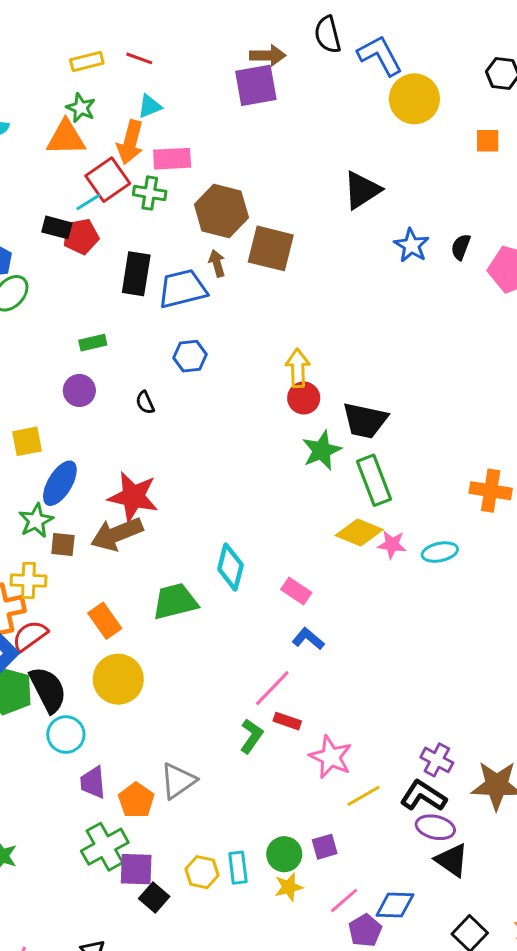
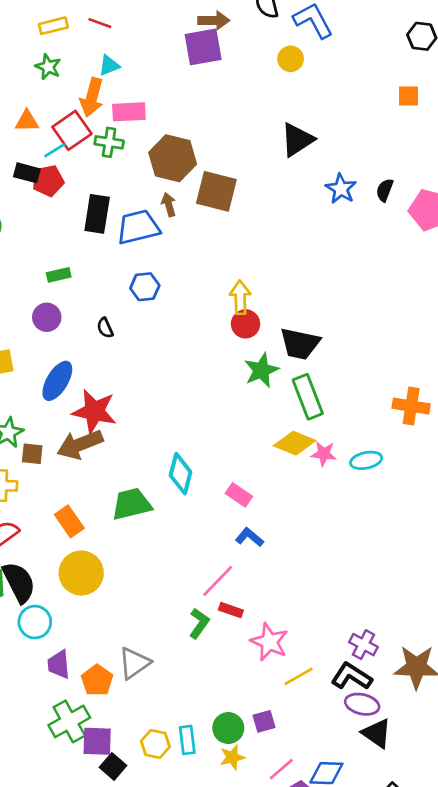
yellow circle: (414, 99) -> (291, 59), moved, size x0.6
orange triangle: (66, 138) -> (27, 121), moved, size x0.7
blue ellipse: (60, 483) -> (57, 381), moved

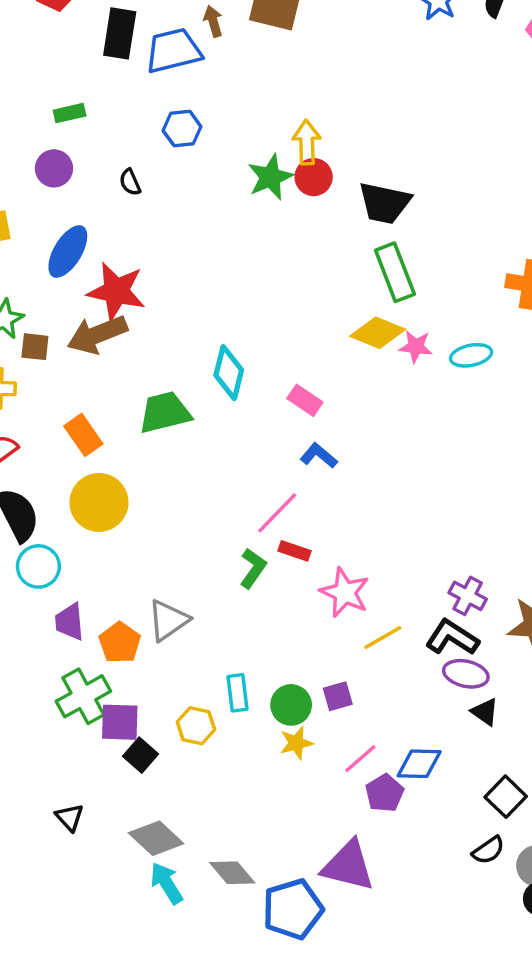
green star: (261, 370) -> (270, 177), moved
black triangle: (377, 733) -> (485, 712), size x0.7
cyan rectangle: (187, 740) -> (237, 693), moved

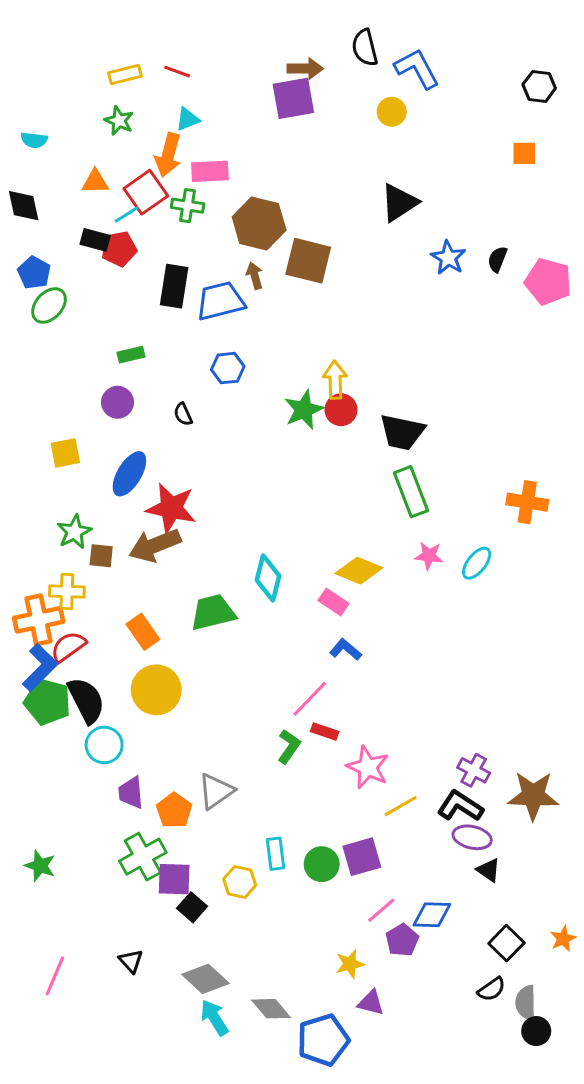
yellow diamond: (378, 333) -> (359, 571), moved
cyan ellipse: (471, 355) -> (477, 563), turned -40
purple square: (338, 696) -> (362, 857), size x1.5
yellow star: (296, 743) -> (350, 964), moved
purple triangle: (348, 866) -> (371, 1003), size x0.6

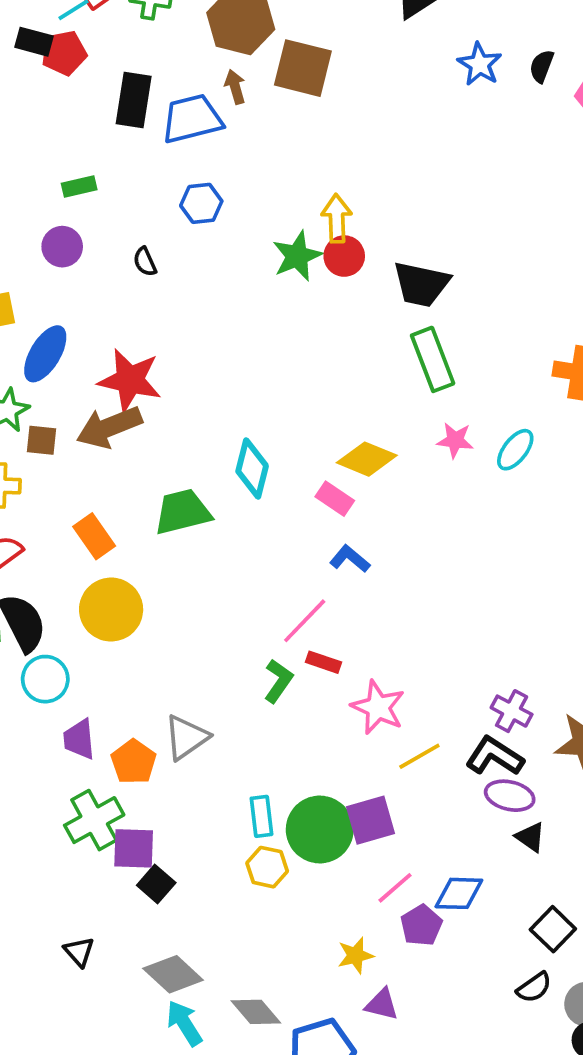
blue ellipse: (129, 474) -> (45, 354), moved
green circle: (322, 864) -> (320, 829), size x1.5
yellow hexagon: (240, 882) -> (267, 867), moved

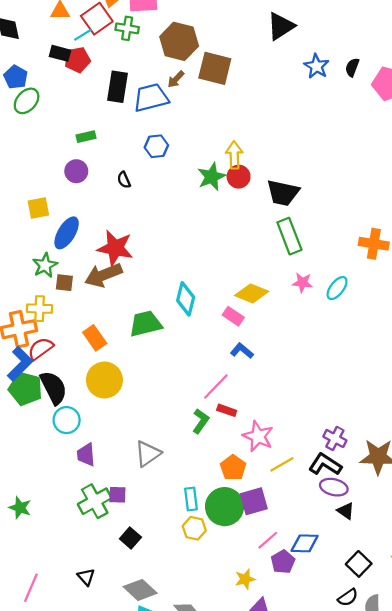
brown arrow: (235, 87) -> (176, 79), turned -120
orange pentagon: (134, 762) -> (233, 468), moved
purple square: (134, 848) -> (117, 495), moved, size x0.7

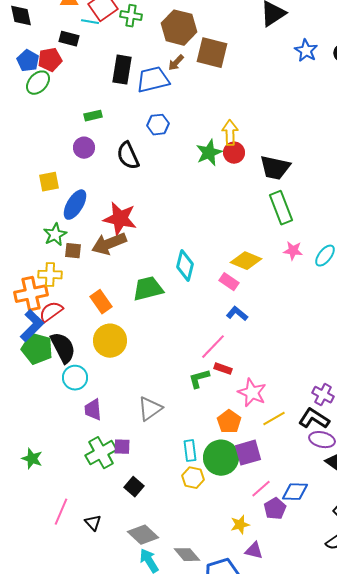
cyan line: (83, 35) -> (90, 22), turned 42
red pentagon: (77, 60) -> (50, 60), moved
black semicircle: (124, 180) -> (128, 156), size x1.8
green L-shape: (201, 421) -> (199, 379), turned -140
pink line: (31, 588) -> (61, 512), moved

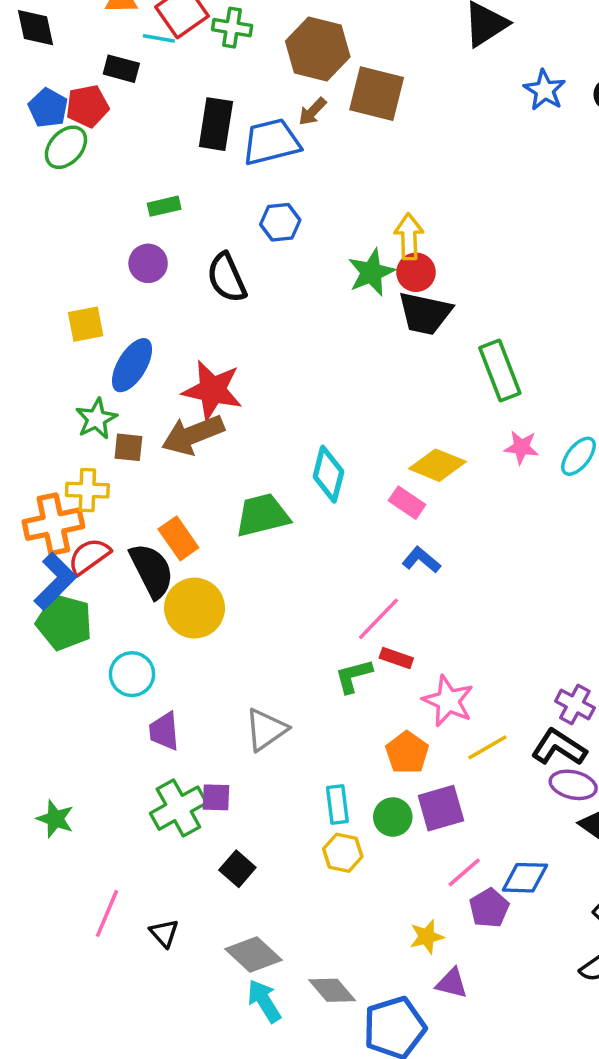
black trapezoid: (275, 168) -> (425, 313), moved
black semicircle: (63, 348) -> (152, 571), moved
green circle: (221, 458) -> (393, 817), size x0.6

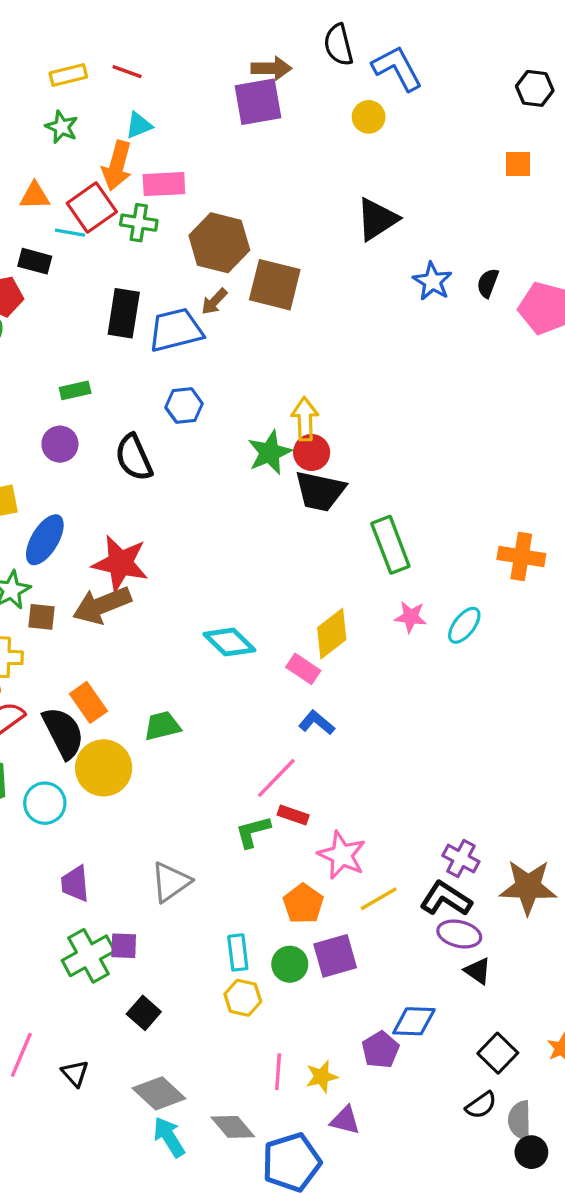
yellow diamond: (437, 465) -> (332, 634), turned -60
cyan diamond: (328, 474) -> (229, 642), turned -60
green trapezoid: (262, 515) -> (162, 726), moved, size x0.7
cyan circle: (132, 674) -> (45, 803), moved
pink line: (464, 872) -> (278, 1072), moved, turned -45

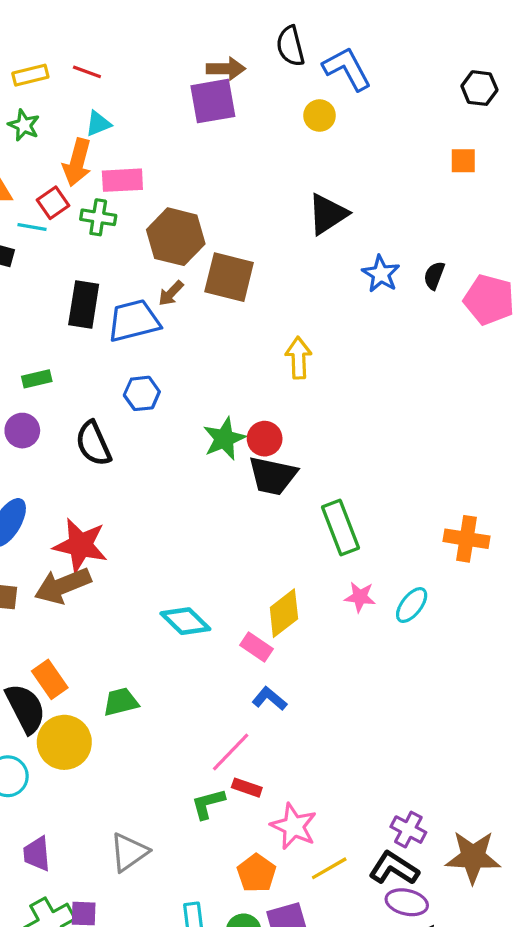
red square: (92, 208) -> (53, 203), size x0.7
yellow arrow: (305, 419) -> (299, 358), moved

